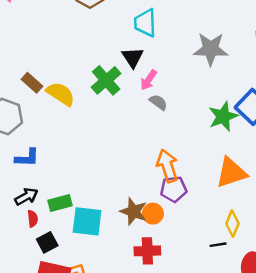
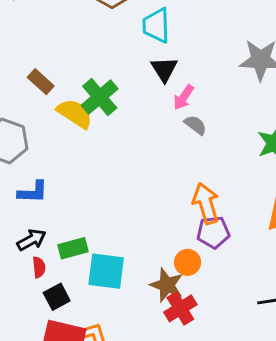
cyan trapezoid: (145, 23) -> (156, 25), moved
green cross: (106, 80) -> (100, 97), moved
brown rectangle: (32, 83) -> (41, 82), moved
brown star: (134, 211) -> (167, 285), moved
red cross: (147, 251) -> (180, 308), turned -30

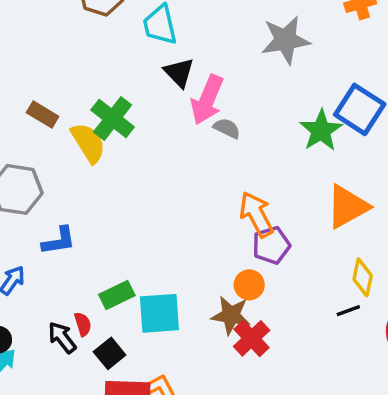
pink arrow: (184, 97) -> (207, 100), size x1.6
yellow semicircle: (75, 114) -> (88, 143), turned 36
black arrow: (32, 240) -> (62, 338), moved, turned -88

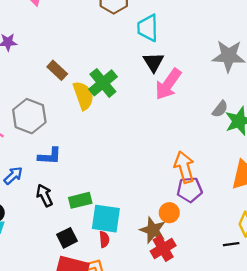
gray semicircle: (227, 128) -> (220, 109), moved, turned 90
red semicircle: (83, 324) -> (104, 239), moved
black arrow: (62, 338) -> (44, 195), moved

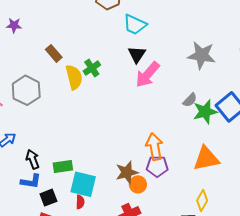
cyan trapezoid: (148, 28) -> (135, 25), turned -70
green cross: (103, 83) -> (92, 68), size x0.7
blue L-shape: (50, 156) -> (31, 181), moved
brown star: (153, 230) -> (127, 172), moved, turned 30

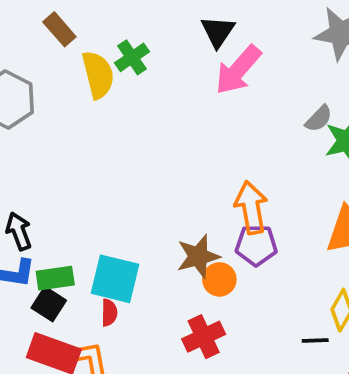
green rectangle: (63, 167) -> (55, 278), moved
black square: (48, 198) -> (49, 304), turned -36

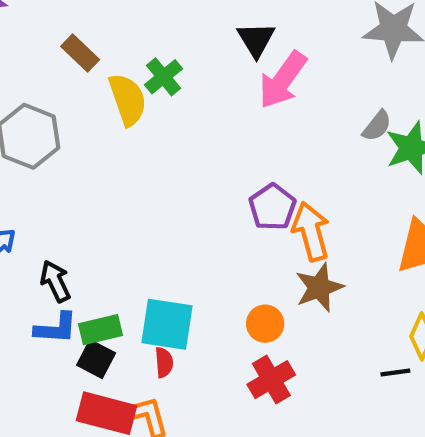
purple pentagon: (256, 245) -> (272, 207), moved, turned -30
brown star: (198, 256) -> (319, 288), moved
orange circle: (219, 279) -> (265, 324), moved

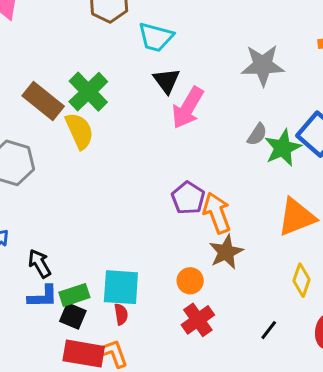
brown rectangle: (80, 53) -> (43, 101), size x1.5
green cross: (164, 77) -> (88, 92), moved, size x1.5
black line: (395, 373) -> (269, 330), moved, turned -40

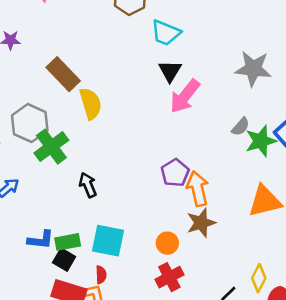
green cross: (88, 92) -> (51, 147), moved
black arrow: (40, 264) -> (88, 185), moved
yellow diamond: (302, 280) -> (259, 278), moved
red semicircle: (121, 314) -> (101, 275), moved

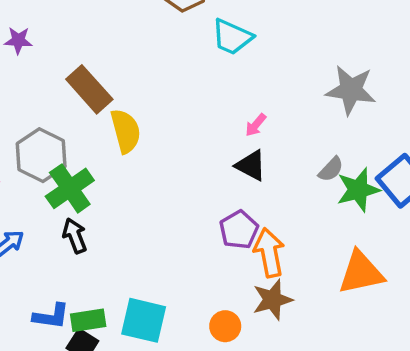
black triangle: (170, 71) -> (251, 165), moved, turned -35
pink arrow: (185, 96) -> (256, 125), size x0.5
black arrow: (88, 185) -> (75, 236), moved

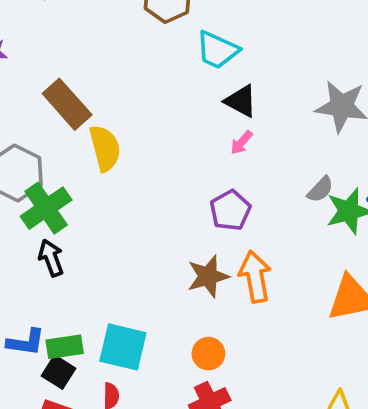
black triangle: (251, 165) -> (241, 101), moved
purple pentagon: (239, 230) -> (230, 210), moved
brown star: (272, 300) -> (208, 276), moved

